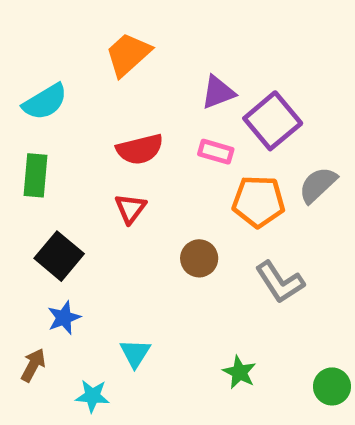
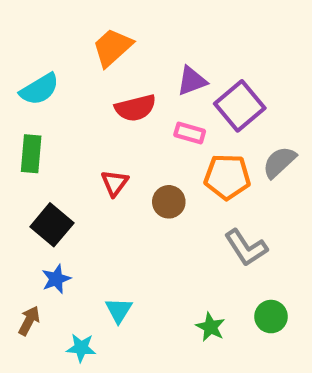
red semicircle: (140, 149) -> (135, 108), moved
brown circle: (199, 258) -> (169, 202), moved
green circle: (332, 386) -> (271, 317), moved

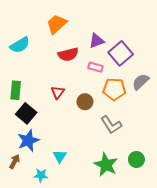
green rectangle: (31, 154) -> (16, 90), moved
gray L-shape: (246, 248) -> (111, 125), moved
blue star: (56, 279) -> (28, 141), size x1.5
green star: (211, 327) -> (106, 165), size x1.6

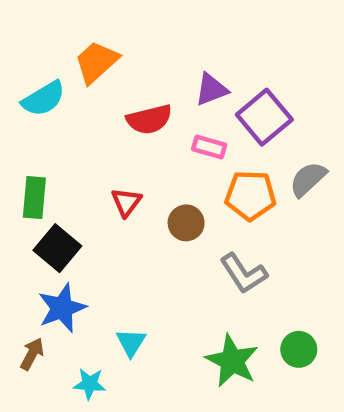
orange trapezoid: (57, 24) -> (96, 62), moved

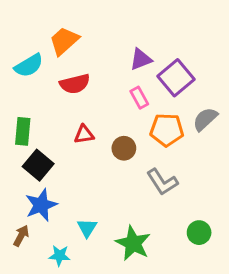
red semicircle: (149, 119) -> (75, 84), moved
pink rectangle: (209, 147) -> (139, 98), turned 45
red triangle: (126, 202) -> (84, 134), turned 45
green star: (232, 361) -> (133, 243), moved

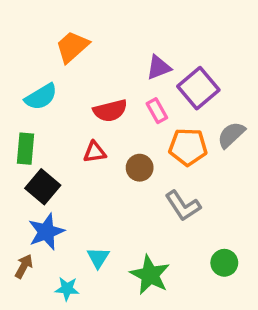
cyan semicircle: (29, 65) -> (41, 97), moved
red semicircle: (75, 84) -> (110, 111), moved

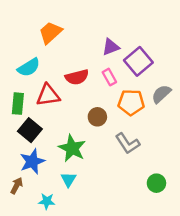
red triangle: (95, 152) -> (48, 95), moved, size x1.5
green star: (150, 275) -> (72, 148), moved

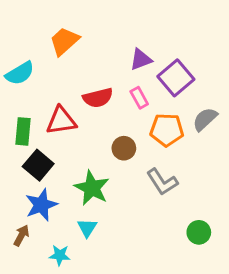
cyan semicircle: (29, 67) -> (20, 73), moved

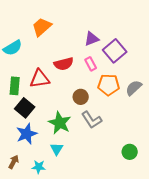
gray semicircle: (205, 119) -> (134, 88), moved
gray L-shape: (162, 182) -> (92, 120), moved
brown arrow: (21, 235) -> (14, 162), moved

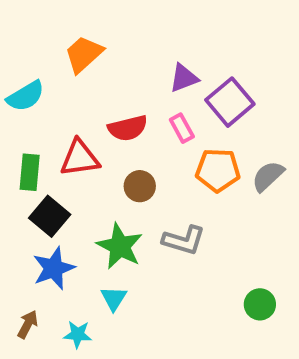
brown circle: (81, 97) -> (140, 186), moved
gray L-shape: (92, 120) -> (184, 240), turned -40

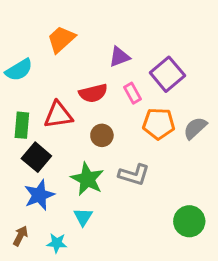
purple triangle: (184, 78) -> (119, 57), moved
green circle: (260, 304) -> (189, 221), size x1.4

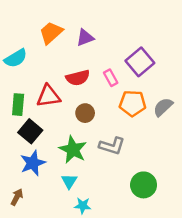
purple triangle: (119, 57) -> (85, 38), moved
green circle: (189, 221) -> (144, 185), moved
cyan star: (57, 243) -> (83, 206), moved

